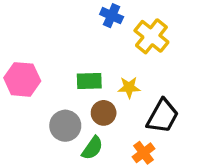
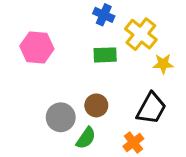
pink hexagon: (22, 79) -> (37, 48), moved
green rectangle: (89, 81) -> (105, 55), moved
yellow star: (129, 87) -> (163, 64), moved

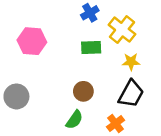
blue cross: (104, 15) -> (90, 13), turned 36
yellow star: (163, 64) -> (131, 62), moved
gray circle: (61, 117) -> (16, 96), moved

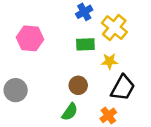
yellow star: (131, 62) -> (110, 61), moved

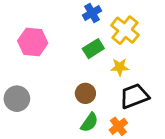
green rectangle: (85, 44) -> (93, 49), turned -30
black trapezoid: (123, 88) -> (134, 96), turned -140
green semicircle: (70, 112) -> (89, 122), moved

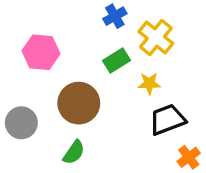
brown circle: (85, 93) -> (79, 103), moved, size x1.6
green semicircle: (89, 122) -> (74, 152), moved
orange cross: (118, 126) -> (189, 157), moved

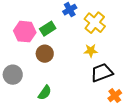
green rectangle: (117, 60) -> (48, 29), moved
brown circle: (79, 103) -> (45, 54), moved, size x0.7

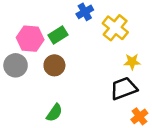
yellow star: (91, 51) -> (132, 62), moved
gray circle: (13, 75) -> (16, 65), moved

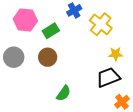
pink hexagon: (30, 39) -> (25, 20), moved
green semicircle: (54, 113) -> (64, 93), moved

